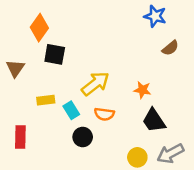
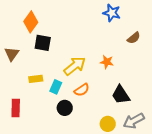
blue star: (155, 16) -> (112, 13), moved
orange star: (142, 90) -> (107, 62), moved
cyan rectangle: (71, 110) -> (56, 87), turned 56
orange semicircle: (104, 114) -> (82, 90), turned -42

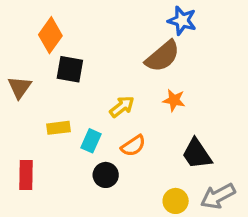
brown semicircle: (134, 38) -> (163, 56), moved, size x1.6
yellow arrow: (75, 66) -> (122, 107), size x0.7

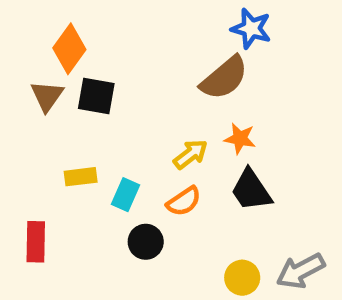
brown triangle: (20, 87) -> (47, 96), moved
yellow arrow: (122, 107) -> (191, 154), moved
black trapezoid: (197, 154) -> (251, 190), moved

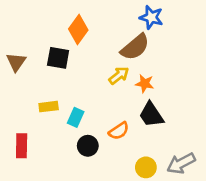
orange diamond: (69, 49) -> (78, 30), moved
brown triangle: (47, 96) -> (16, 62), moved
yellow arrow: (191, 154) -> (119, 75), moved
orange semicircle: (184, 201) -> (119, 131), moved

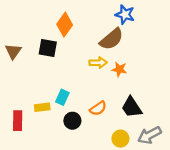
yellow arrow: (119, 75) -> (98, 63), turned 36
yellow rectangle: (49, 107) -> (42, 107), moved
black trapezoid: (151, 115) -> (132, 107), moved

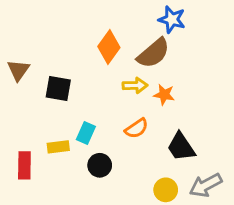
orange diamond: (65, 25) -> (109, 47), moved
black square: (48, 48) -> (58, 89), moved
orange semicircle: (98, 108) -> (137, 128), moved

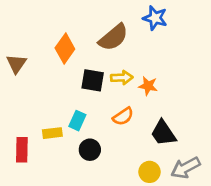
orange diamond: (109, 47) -> (65, 48), moved
brown semicircle: (153, 53) -> (113, 37), moved
black square: (58, 89) -> (93, 80), moved

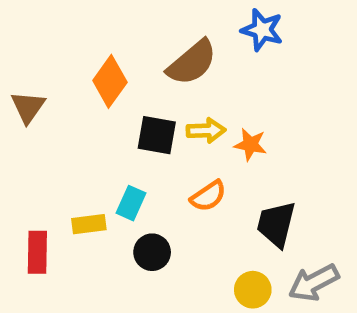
black trapezoid: (163, 133) -> (276, 224), turned 48

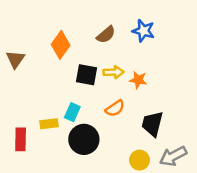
blue star: (262, 30) -> (143, 31), moved
brown semicircle: (192, 63) -> (106, 35), size x0.7
black circle: (152, 252) -> (84, 139), size x1.5

